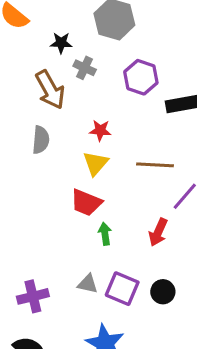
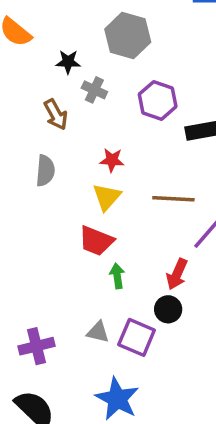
brown arrow: (50, 90) -> (56, 114), size x0.7
black circle: (163, 292) -> (168, 309), moved

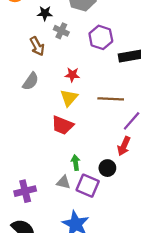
gray semicircle: (45, 171) -> (31, 81), turned 30
red arrow: (177, 274) -> (124, 146), moved
green arrow: (117, 276) -> (76, 163), moved

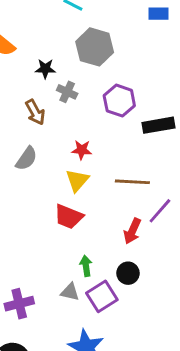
red arrow: (124, 146) -> (132, 231), moved
purple square: (88, 186) -> (102, 296), turned 35

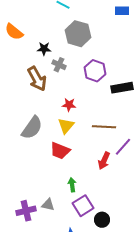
brown arrow: (35, 112) -> (37, 79), size x1.4
gray semicircle: (26, 159) -> (32, 128), moved, size x1.4
black circle: (128, 273) -> (102, 220), moved
gray triangle: (70, 292) -> (48, 205), moved

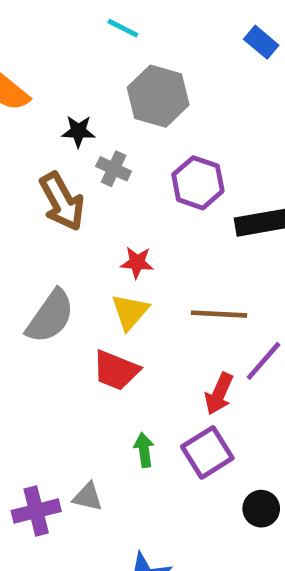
blue rectangle: (122, 11) -> (261, 42), turned 40
purple square: (83, 206) -> (207, 452), moved
black circle: (102, 220) -> (261, 509), moved

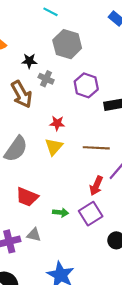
red trapezoid: (116, 370) -> (27, 197), moved
green arrow: (144, 450) -> (61, 212), turned 104

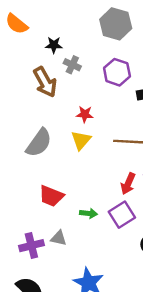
gray hexagon: (67, 44) -> (116, 24), moved

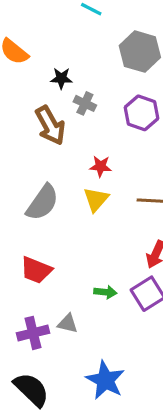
red trapezoid: (51, 196) -> (36, 270), moved

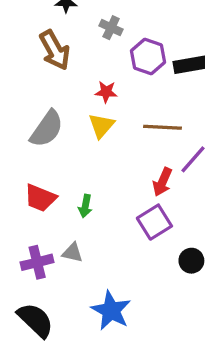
gray cross: (85, 103) -> (111, 28), moved
purple hexagon: (141, 113) -> (148, 56), moved
green arrow: (105, 292) -> (85, 206), moved, turned 95

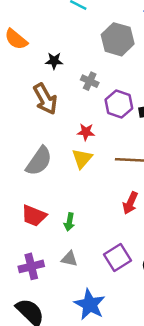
purple square: (154, 222) -> (118, 258), moved
gray triangle: (72, 253) -> (69, 259), moved

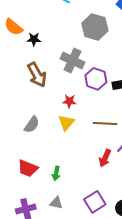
black star: (54, 61) -> (34, 39), moved
gray cross: (90, 81) -> (72, 61), size x1.6
gray semicircle: (39, 161) -> (32, 125), size x0.7

